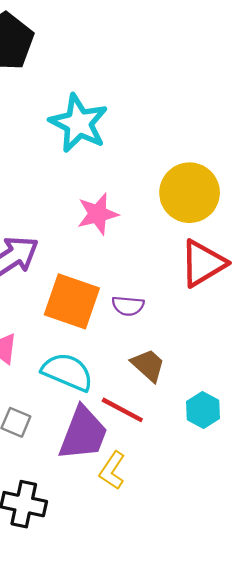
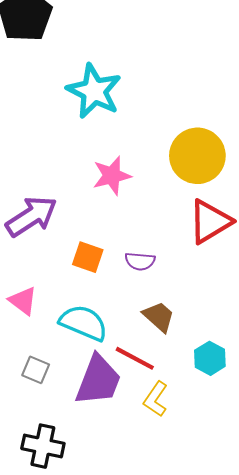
orange square: (72, 301) -> (88, 257), size x0.6
yellow L-shape: (112, 470) -> (156, 399), moved

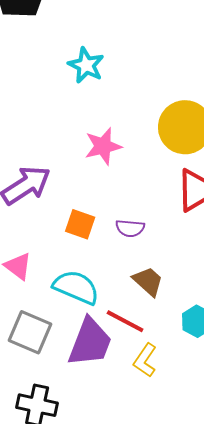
cyan star: (94, 91) -> (86, 65), size x0.7
gray square: (36, 370) -> (30, 332), size x1.6

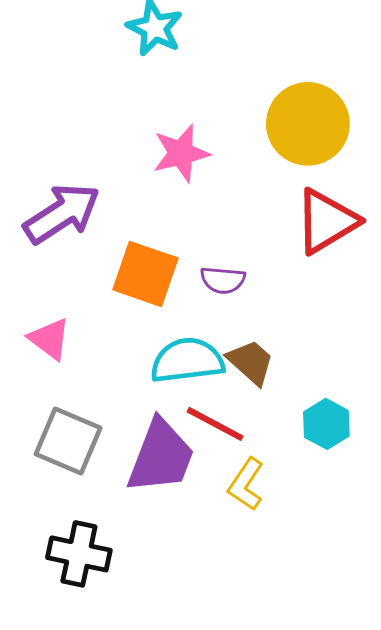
orange square: (80, 224) -> (145, 274), size x1.4
cyan semicircle: (76, 287) -> (187, 361), moved, turned -30

